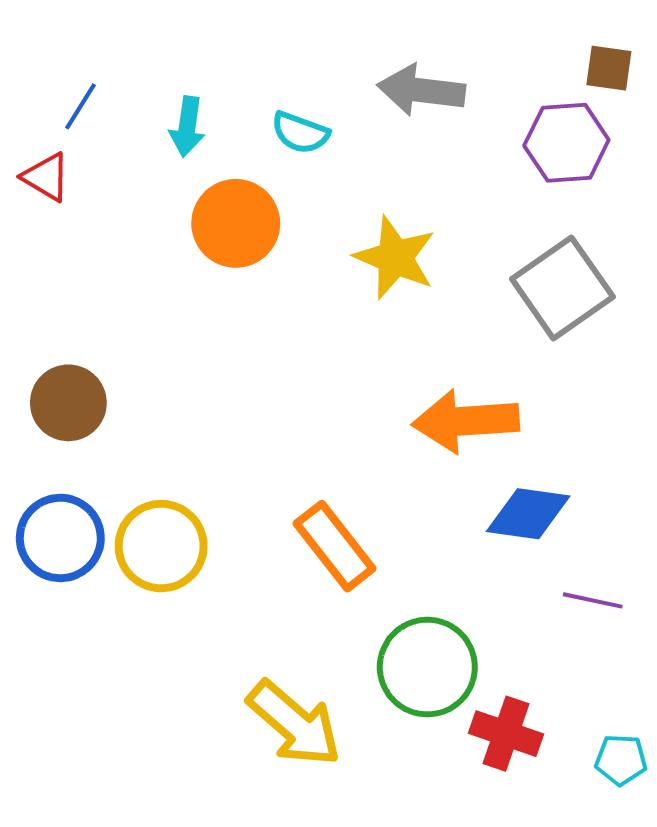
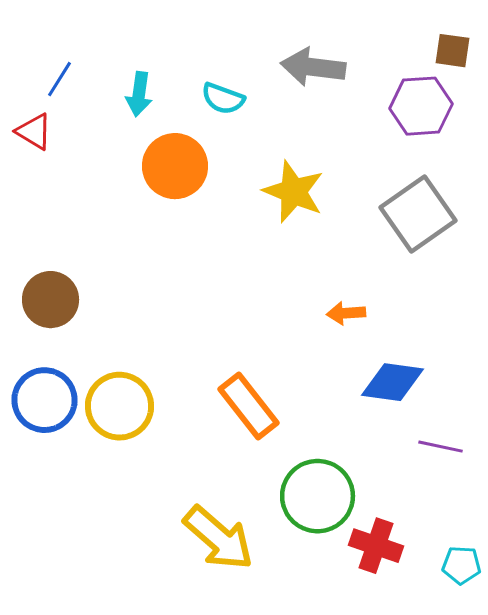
orange arrow: (466, 421) -> (346, 313), size x0.5

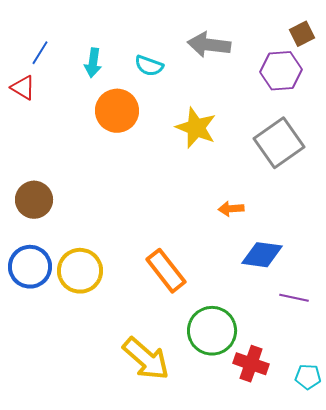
brown square: (452, 51) -> (302, 34), turned -35

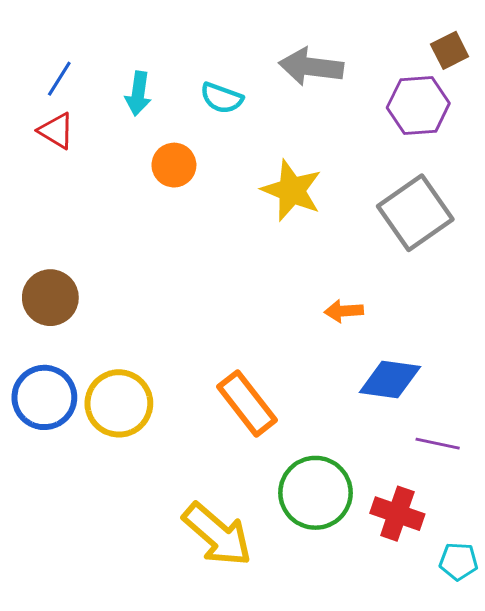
red triangle: (23, 88) -> (56, 131), moved
orange circle: (117, 111) -> (174, 165), size x0.7
red cross: (251, 364) -> (397, 514), moved

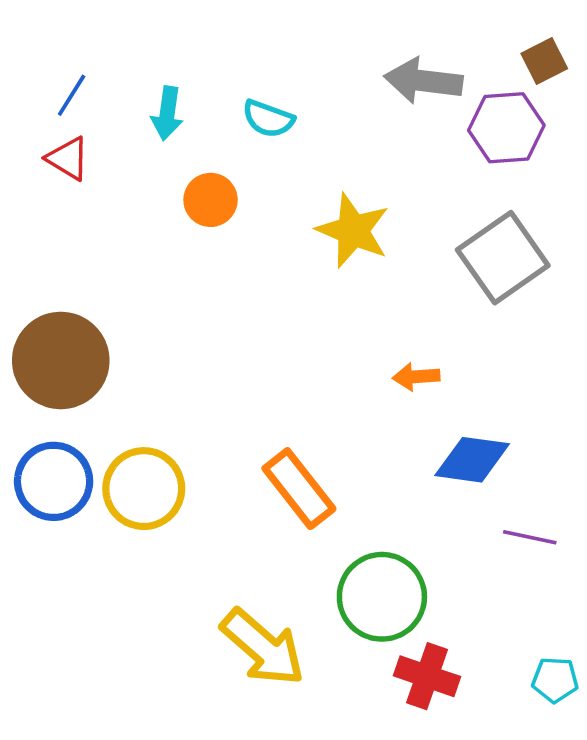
gray arrow: (311, 67) -> (423, 81), moved
brown circle: (50, 298) -> (61, 360), size x1.4
red cross: (397, 514) -> (427, 676), moved

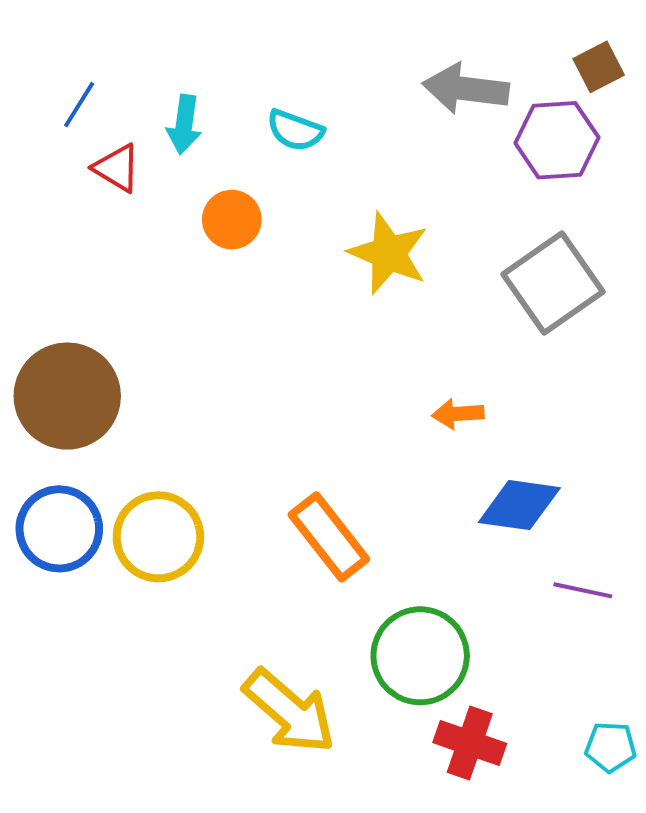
red triangle: (68, 158) -> (117, 168), moved

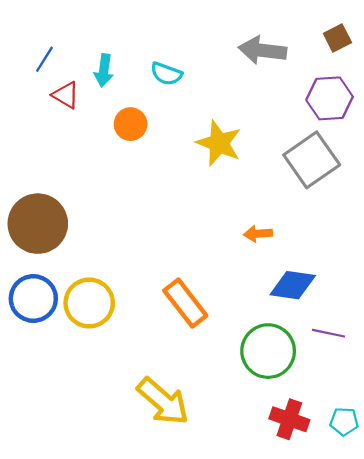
purple hexagon: (557, 140) -> (330, 98), moved
green circle: (420, 656) -> (268, 351), moved
red cross: (470, 743) -> (289, 419), moved

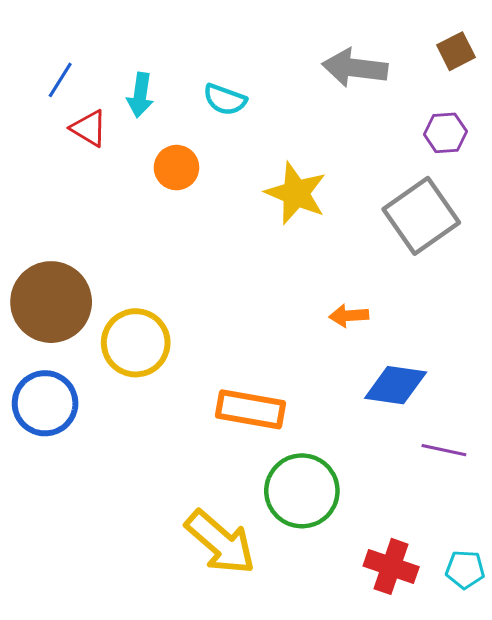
purple hexagon: (330, 98) -> (445, 133), size x0.7
yellow circle: (89, 303) -> (136, 343), moved
orange rectangle: (185, 303) -> (251, 409), turned -42
green circle: (268, 351) -> (302, 491), moved

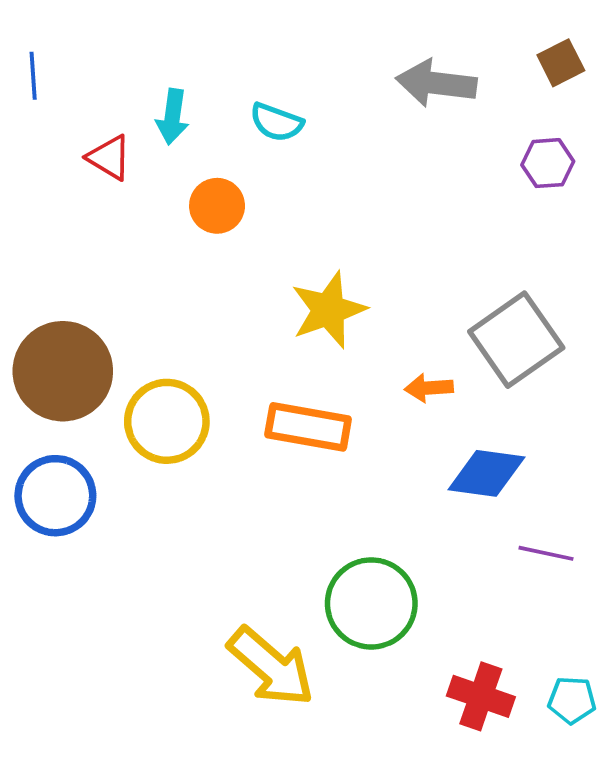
blue line: (60, 80) -> (33, 76), moved, turned -36
yellow star: (296, 193) -> (329, 310), moved, turned 30
gray square: (421, 216) -> (516, 340), moved
orange rectangle: (251, 409) -> (308, 427), moved

